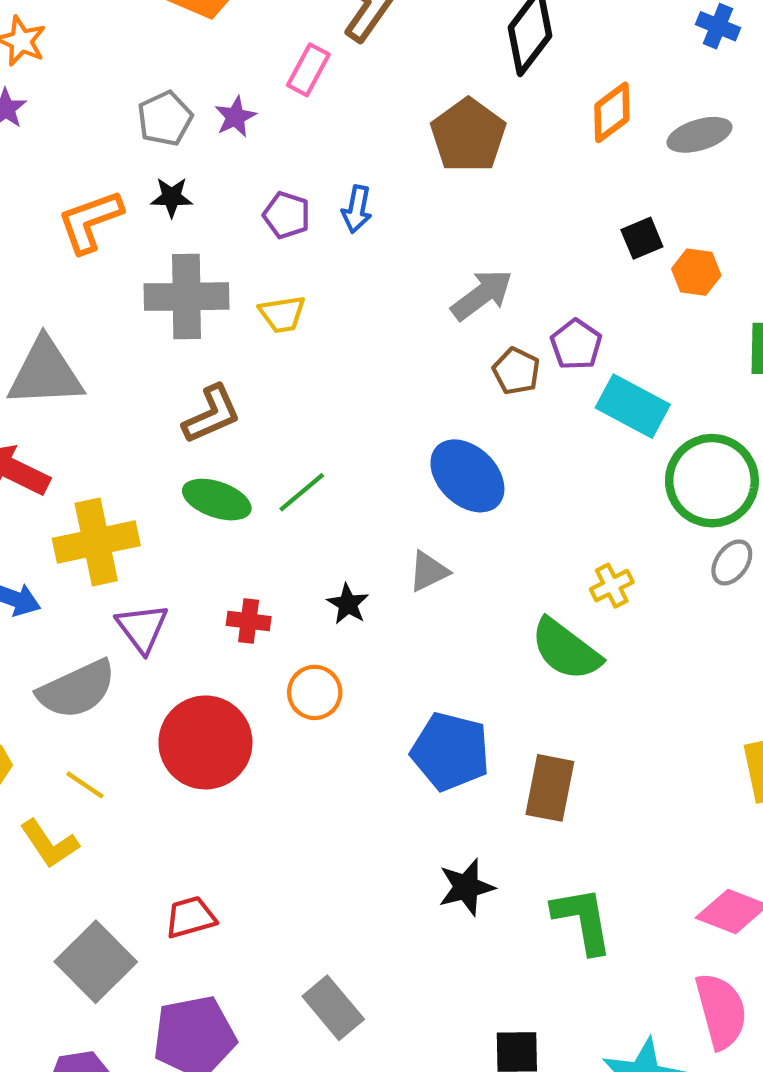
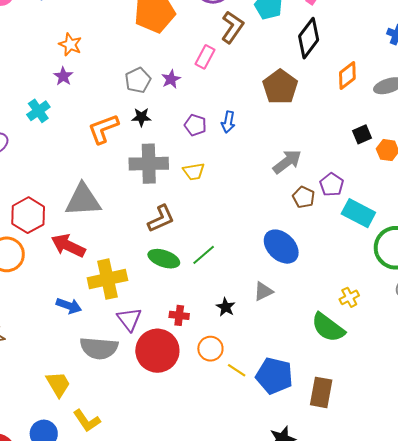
gray semicircle: (77, 689) -> (99, 348), turned 30
red circle: (205, 742) -> (157, 351), moved
yellow line: (85, 785) -> (237, 370), moved

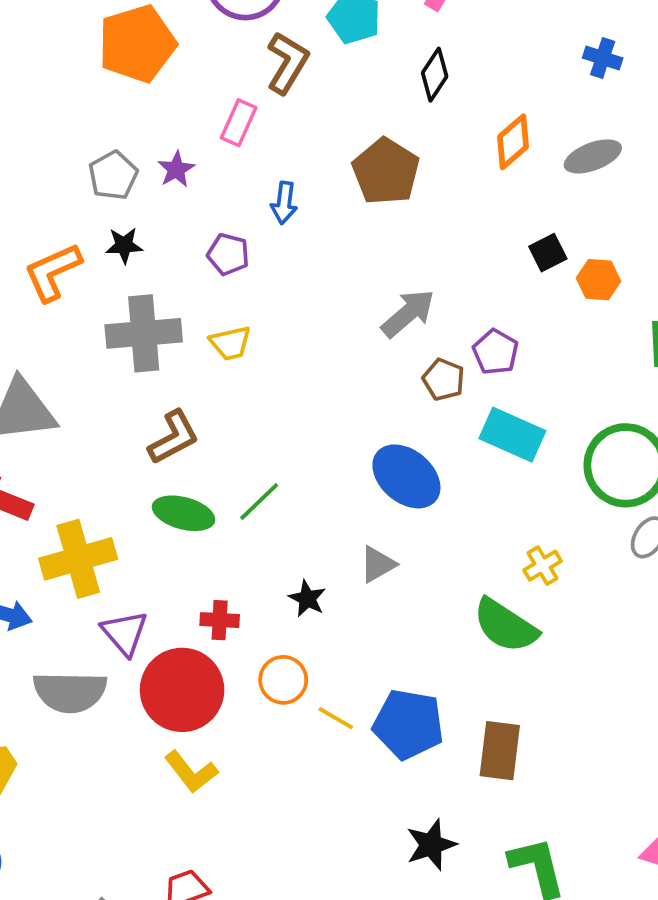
black diamond: (309, 38) -> (435, 75), size x0.7
blue arrow: (228, 122) -> (284, 203), moved
cyan rectangle: (358, 213) -> (512, 435), moved
yellow L-shape: (87, 421) -> (191, 772), moved

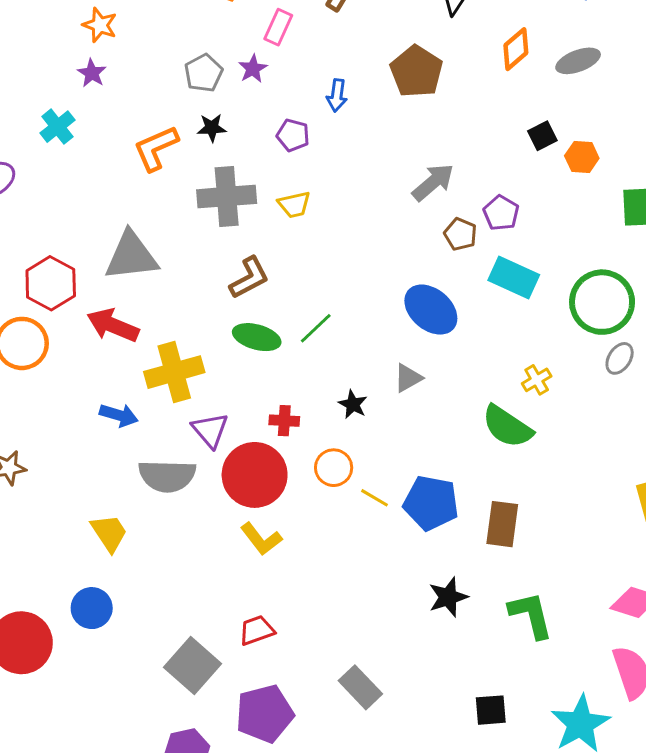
pink rectangle: (239, 123) -> (278, 27), moved

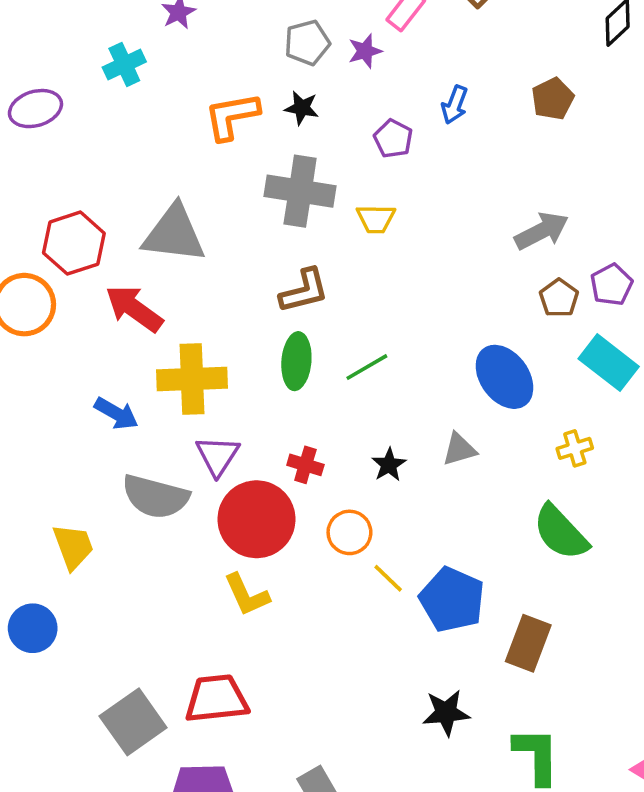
brown pentagon: (416, 71) -> (553, 99), size x0.7
green ellipse: (257, 337) -> (296, 361), turned 66
yellow cross: (537, 380) -> (575, 448), moved
red trapezoid: (257, 630) -> (217, 699), size x1.5

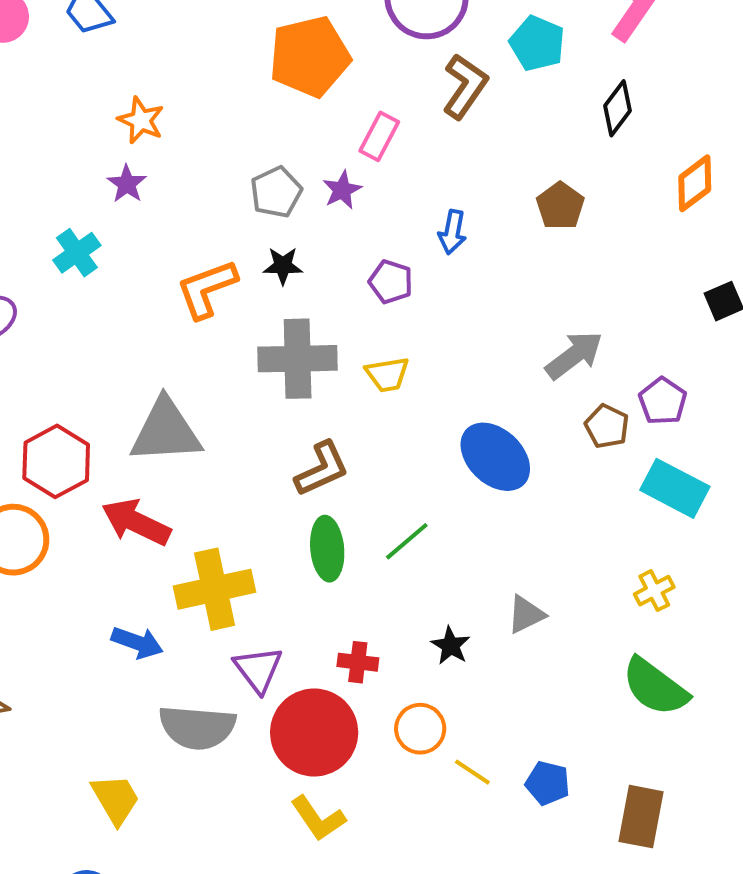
blue ellipse: (504, 377) -> (495, 457), moved
blue pentagon: (452, 600) -> (548, 783), size x0.6

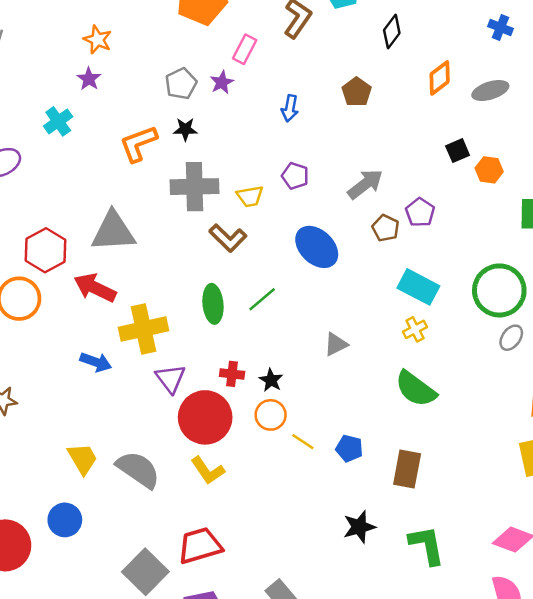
purple pentagon: (391, 282) -> (295, 176), moved
brown L-shape: (322, 469) -> (228, 238), moved, turned 69
cyan rectangle: (675, 488) -> (418, 287), moved
black star: (451, 646) -> (271, 380), moved
gray semicircle: (197, 727) -> (138, 470), moved, turned -150

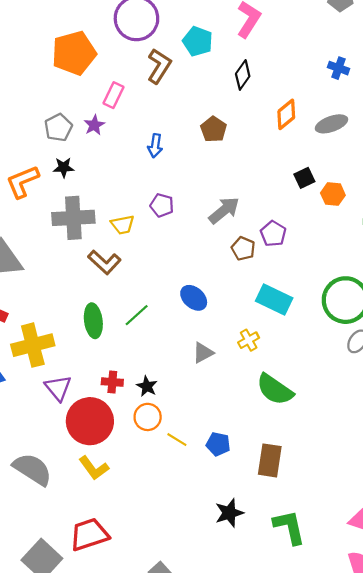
blue ellipse: (317, 247) -> (194, 298), moved, size x0.7
yellow cross: (415, 329) -> (249, 340), moved

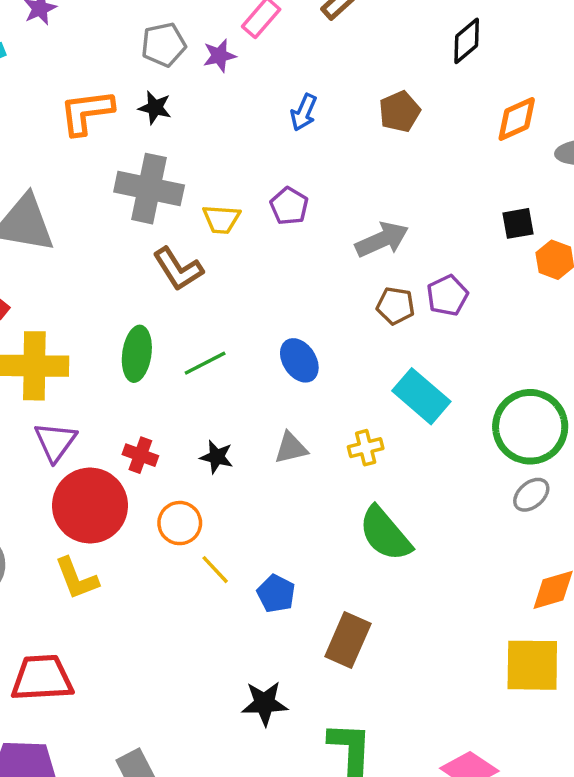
brown pentagon: (243, 249) -> (395, 306), turned -30
black star: (147, 386) -> (217, 457), moved, turned -30

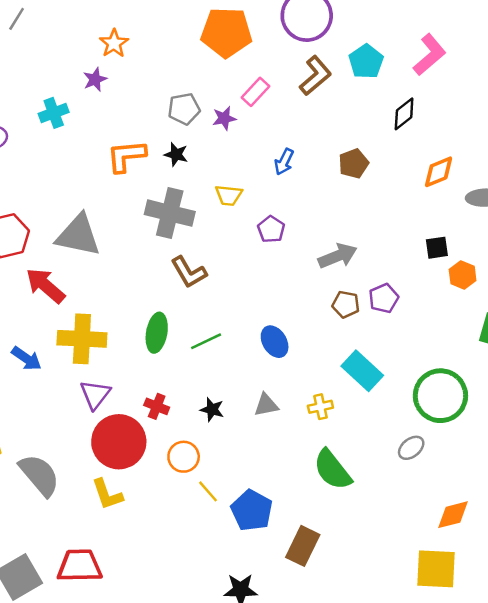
yellow trapezoid: (221, 219) -> (229, 195), moved
gray ellipse: (531, 495) -> (411, 448), moved
blue pentagon: (276, 594) -> (252, 510), size x1.5

